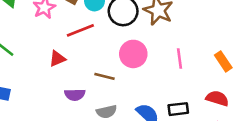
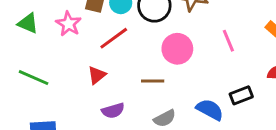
purple semicircle: (75, 95) -> (113, 111), moved

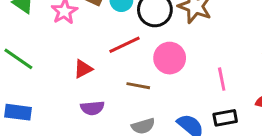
red line: (114, 38) -> (125, 45), moved
pink line: (228, 41) -> (222, 79), moved

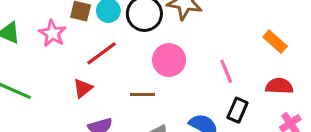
red line: (125, 45) -> (101, 53), moved
black rectangle: (225, 118) -> (237, 110), turned -45

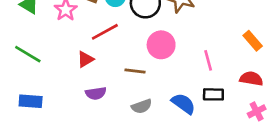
black rectangle: (237, 110) -> (213, 94), turned 60

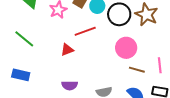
brown line: (135, 71) -> (137, 70), moved
purple semicircle: (96, 93) -> (70, 85), moved

